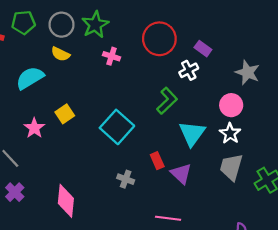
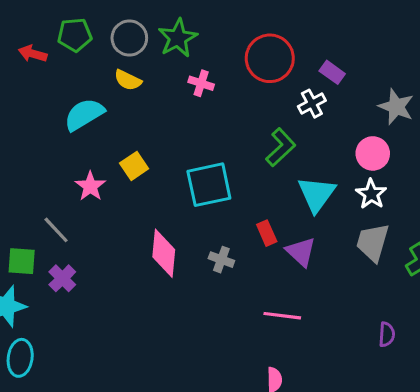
cyan square: (117, 127) -> (209, 185), turned 36
pink diamond: (66, 201) -> (164, 253), moved

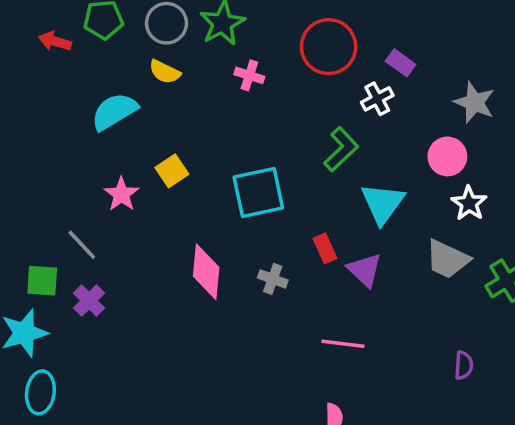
white star: (371, 194) -> (469, 203), moved
gray trapezoid: (373, 242) -> (447, 259), turned -81

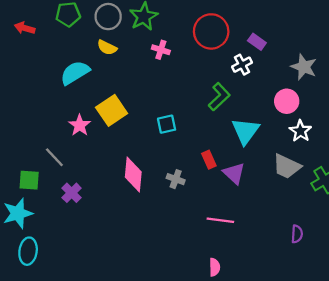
red arrow: (55, 41) -> (25, 28), moved
yellow square: (172, 171) -> (112, 110), size x1.5
cyan square: (258, 192) -> (167, 124), size x0.6
purple cross: (89, 301) -> (72, 193), moved

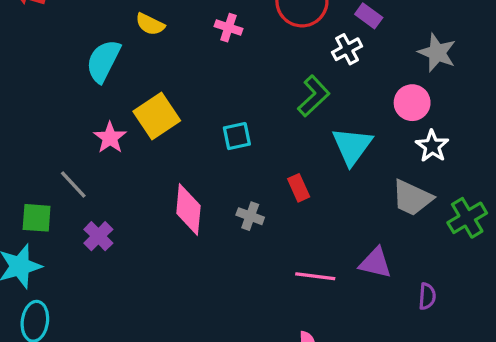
cyan semicircle: (75, 73) -> (103, 61), turned -32
purple triangle: (234, 173) -> (375, 263), moved, turned -30

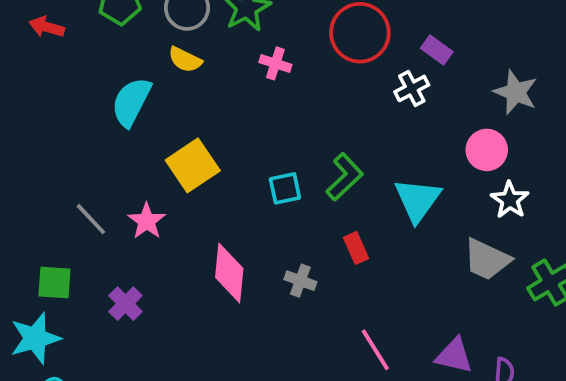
green L-shape: (314, 96) -> (345, 177), moved
pink star: (110, 138) -> (147, 221), moved
gray line: (73, 184) -> (91, 219), moved
purple triangle: (375, 263) -> (454, 356), moved
pink line: (315, 276) -> (375, 350), turned 51

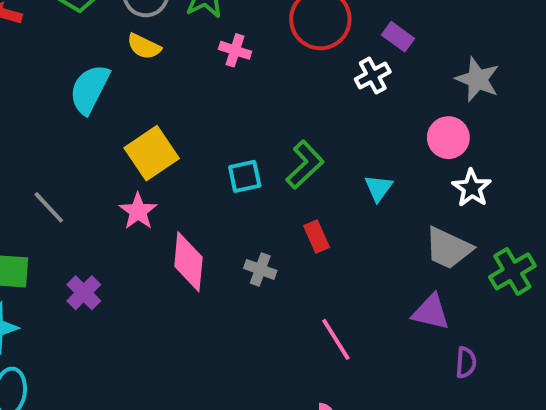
cyan triangle: (418, 200) -> (379, 188), size x0.6
pink star: (147, 221) -> (138, 211), moved
purple triangle: (454, 356) -> (431, 312), moved

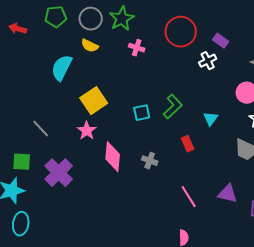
red rectangle: (316, 236) -> (188, 144), moved
purple cross: (84, 293) -> (59, 173), size x1.6
purple triangle: (431, 312) -> (228, 194), moved

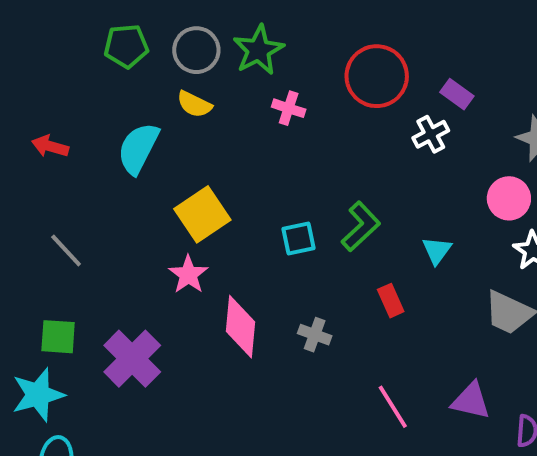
red arrow: (18, 29) -> (50, 146), moved
gray line: (41, 129) -> (66, 250), moved

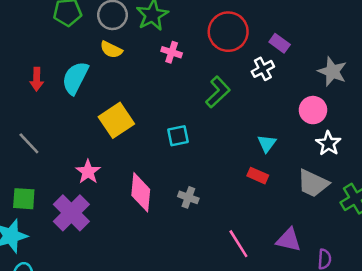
red arrow: (50, 146) -> (37, 79), moved, turned -105
green L-shape: (361, 226) -> (218, 92), moved
pink star: (188, 275) -> (88, 172), moved
red rectangle: (391, 301) -> (258, 176), moved, turned -42

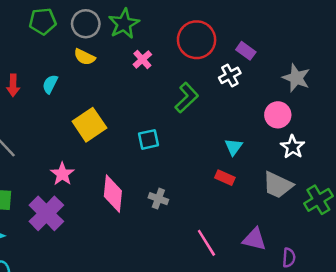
pink cross: (172, 52) -> (142, 59), turned 30
cyan semicircle: (75, 78) -> (50, 84), size x0.6

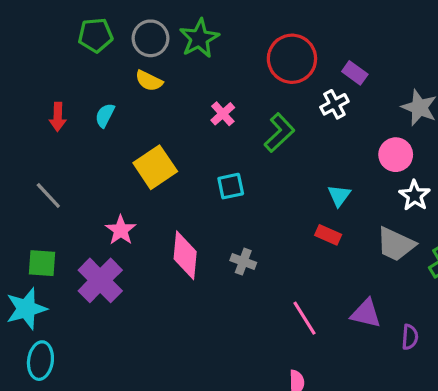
pink cross: (142, 59) -> (223, 114), moved

